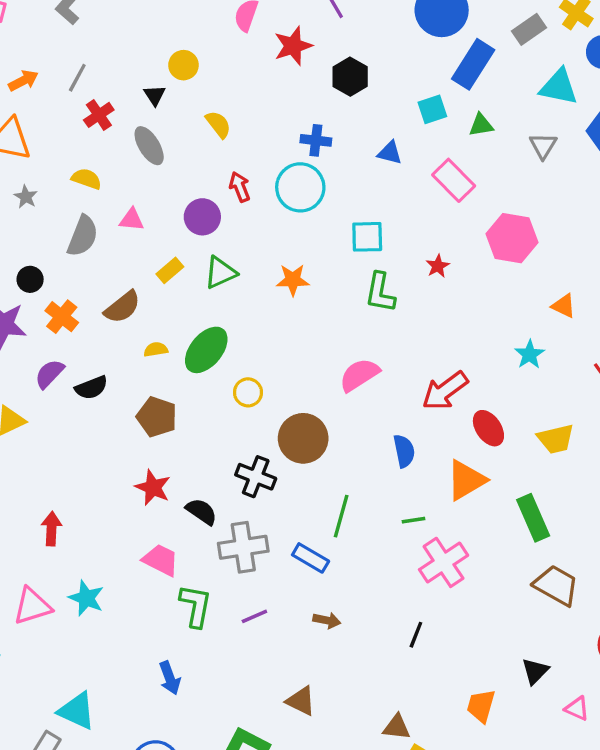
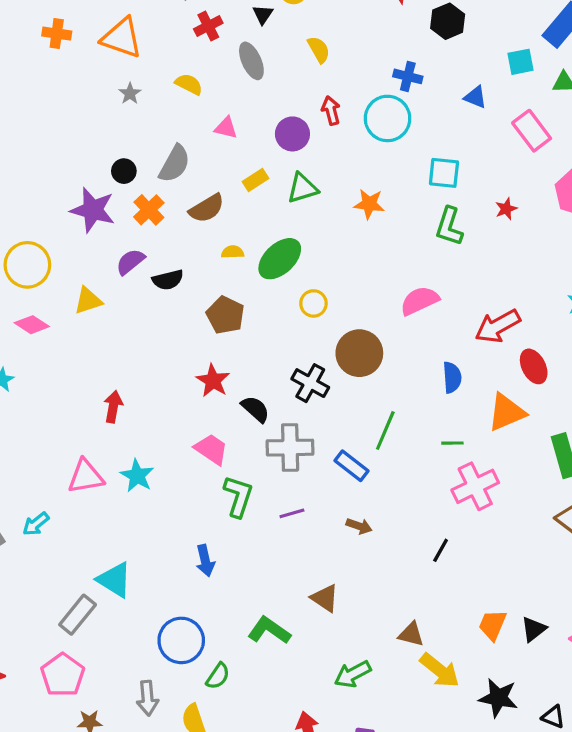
gray semicircle: (83, 236) -> (175, 164), moved
black triangle: (535, 671) -> (534, 629), moved

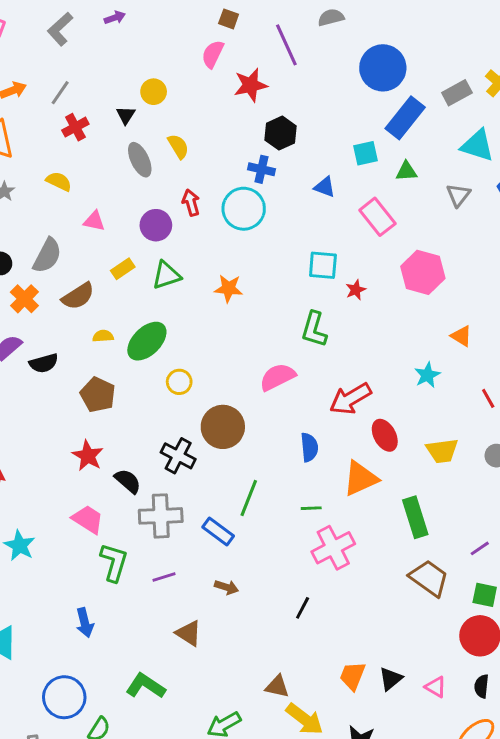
black hexagon: (448, 21) -> (281, 133), moved
gray ellipse: (251, 61) -> (140, 160), moved
cyan square: (444, 173) -> (323, 265), moved
green L-shape: (449, 226) -> (314, 329), moved
brown triangle: (325, 598) -> (189, 633), moved

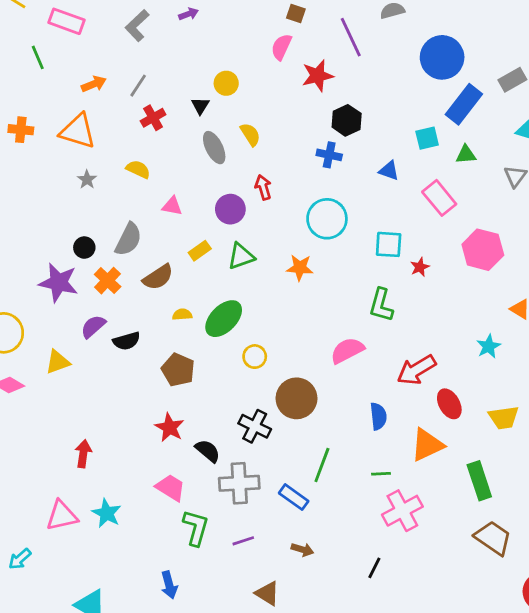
cyan circle: (244, 209) -> (327, 219), moved

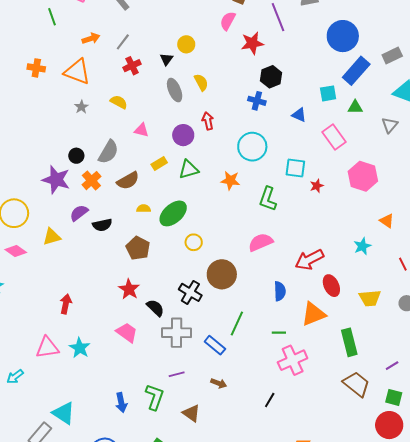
green L-shape: (381, 305) -> (268, 199), moved
green L-shape: (196, 528) -> (155, 397), moved

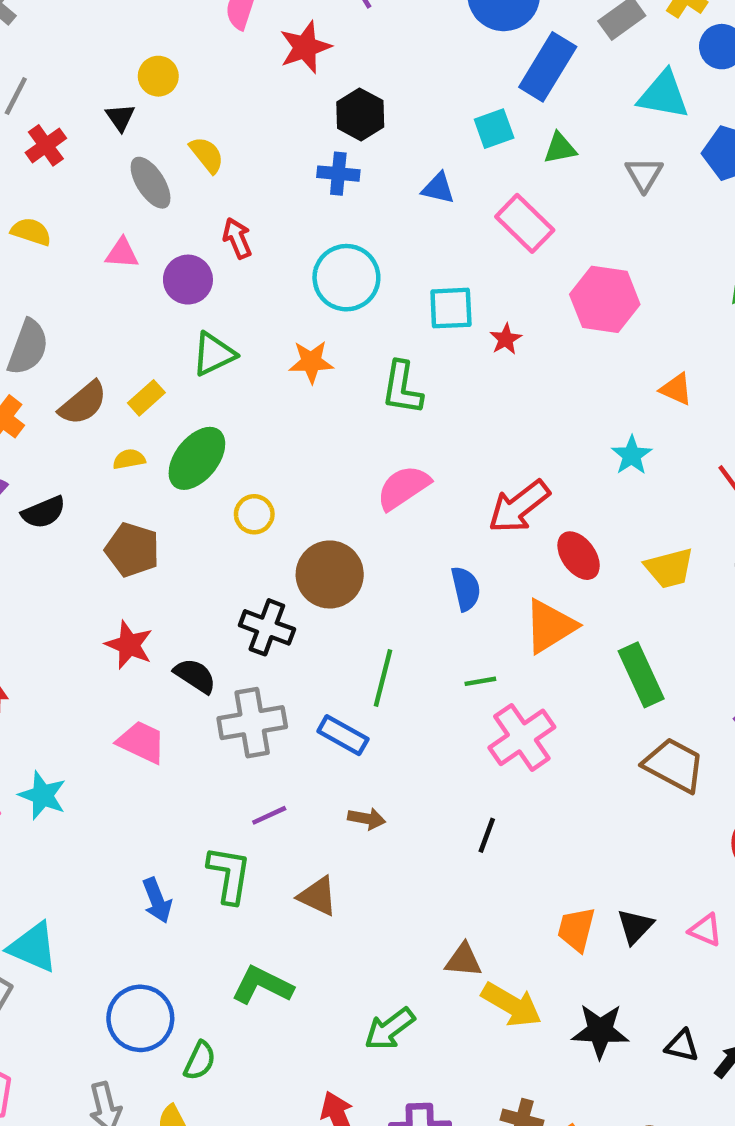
pink triangle: (141, 130) -> (122, 253), moved
yellow rectangle: (159, 163) -> (146, 398), moved

